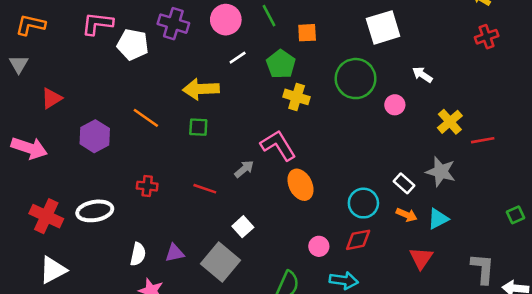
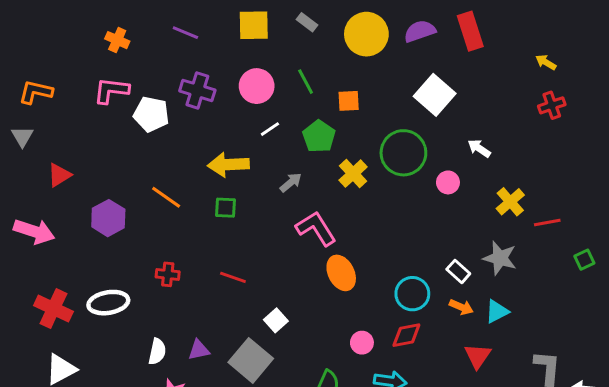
white square: (383, 27) -> (435, 95), turned -32
yellow cross: (297, 97) -> (353, 174), moved, turned 30
gray arrow: (244, 169) -> (291, 182), moved
green square: (515, 215) -> (584, 260), moved

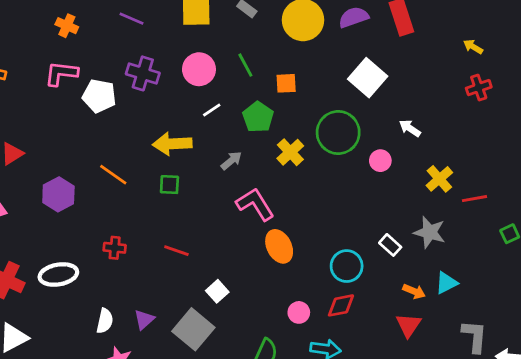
orange arrow: (461, 307) -> (414, 291), moved
cyan triangle: (497, 311) -> (446, 283), moved
purple triangle: (199, 350) -> (144, 319), turned -30

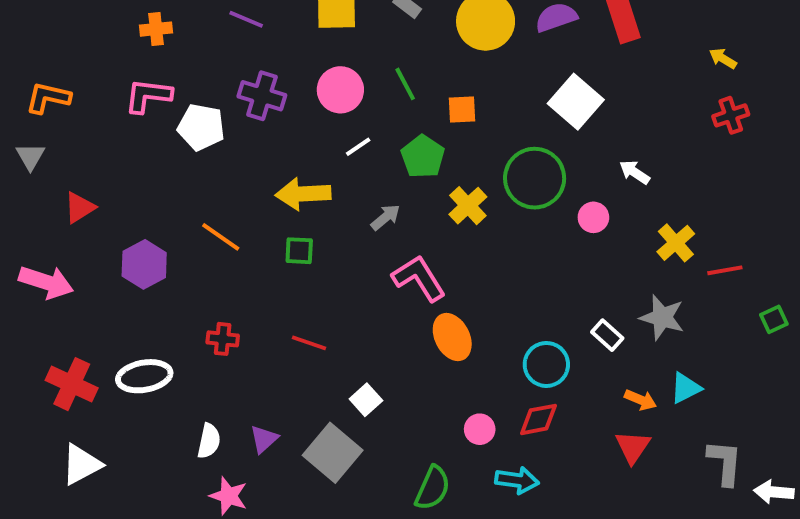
orange cross: (67, 26) -> (156, 29), turned -30

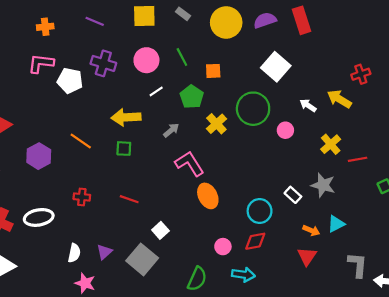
yellow arrow: (723, 58) -> (339, 99), moved, size x1.6

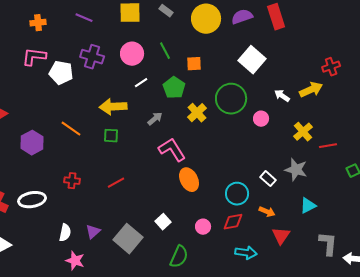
yellow arrow: (339, 99) -> (311, 90), turned 125
red line: (129, 199) -> (116, 183), turned -48
white square: (160, 230) -> (163, 222), moved
orange arrow: (311, 230) -> (267, 212), moved
cyan arrow: (243, 275) -> (246, 253), moved

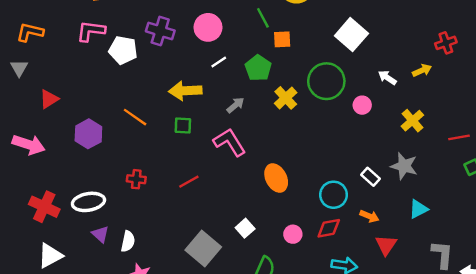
green line: (165, 51) -> (263, 18), moved
yellow arrow: (311, 90) -> (422, 70), size x0.7
red line: (328, 146) -> (459, 137), moved
pink L-shape: (172, 150) -> (230, 142), moved
purple triangle: (93, 232) -> (100, 234), moved, turned -35

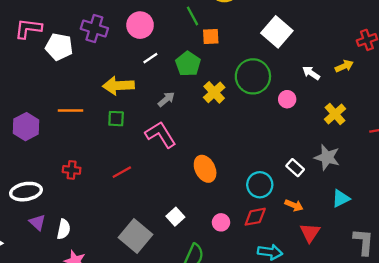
orange line: (135, 117) -> (70, 111), turned -35

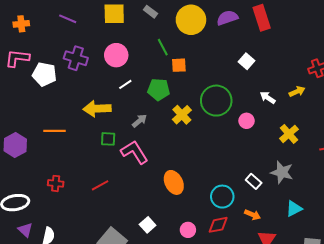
white square: (277, 32) -> (247, 61), moved, size x0.6
green pentagon: (188, 64) -> (159, 89), turned -30
green square: (116, 119) -> (108, 139), moved

